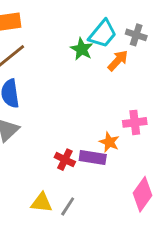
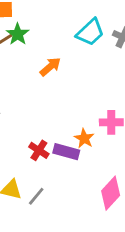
green star: (82, 49) -> (18, 34), moved
orange arrow: (118, 61) -> (50, 67), moved

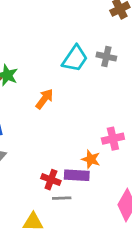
gray line: (36, 196) -> (62, 198), moved, turned 60

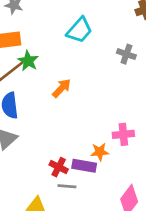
cyan trapezoid: (75, 59) -> (79, 30), moved
orange star: (91, 159) -> (100, 152), turned -30

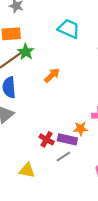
cyan trapezoid: (79, 30) -> (69, 29), turned -110
gray line: (67, 186) -> (63, 156), moved, turned -40

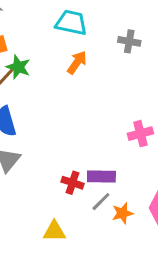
orange arrow: (52, 75) -> (77, 62), moved
orange star: (81, 129) -> (122, 213), moved

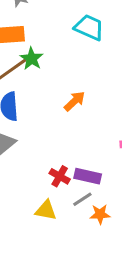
orange arrow: (77, 62) -> (74, 101), moved
yellow triangle: (54, 231) -> (46, 210), moved

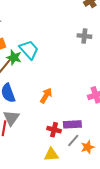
cyan trapezoid: (89, 27) -> (29, 50), moved, turned 40
orange arrow: (74, 101) -> (46, 96), moved

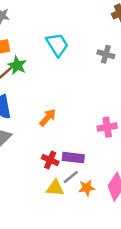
cyan trapezoid: (29, 50) -> (57, 45), moved
yellow triangle: (51, 154) -> (55, 188), moved

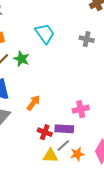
green star: (17, 65) -> (21, 59), moved
orange arrow: (48, 117) -> (34, 103), moved
pink cross: (107, 127) -> (81, 109), moved

